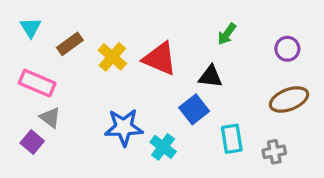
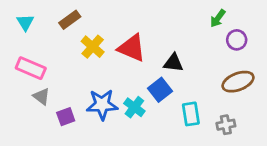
green arrow: (227, 34) -> (218, 18), moved
brown rectangle: (70, 44) -> (70, 20), moved
purple square: (32, 142) -> (66, 117), moved, turned 30
cyan cross: (163, 147) -> (134, 107), moved

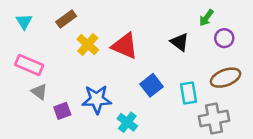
black triangle: (173, 63) -> (180, 42), moved, turned 30
cyan cross: (134, 107) -> (127, 122), moved
cyan rectangle: (191, 114) -> (189, 93), moved
gray cross: (226, 125) -> (214, 118), size x1.6

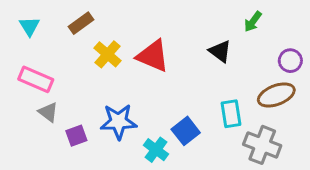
purple circle: (224, 38) -> (290, 61), moved
blue square: (152, 85) -> (186, 131), moved
gray cross: (214, 118) -> (262, 145), turned 32

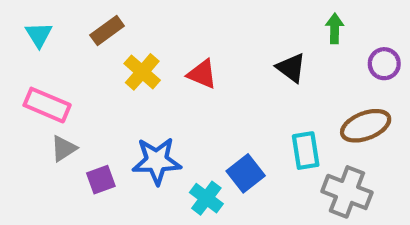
green arrow: (253, 22) -> (335, 29), turned 145
red triangle: (153, 56) -> (202, 74), size x0.7
purple circle: (290, 61) -> (384, 64), moved
gray triangle: (48, 112) -> (64, 148), turned 50

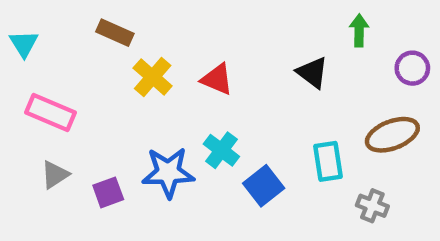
brown rectangle: (107, 31) -> (115, 33), turned 60
cyan triangle: (39, 35) -> (24, 44), moved
gray triangle: (64, 148) -> (55, 175), moved
gray cross: (347, 192) -> (372, 206), size x0.6
cyan cross: (206, 198) -> (221, 150), moved

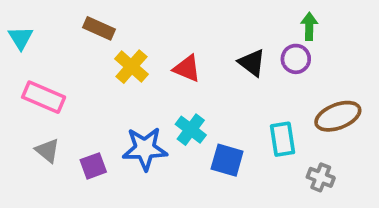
purple circle: (412, 68) -> (296, 59), moved
black triangle: (312, 73) -> (252, 63), moved
gray triangle: (55, 175) -> (47, 151), turned -48
blue square: (264, 186) -> (227, 160), turned -36

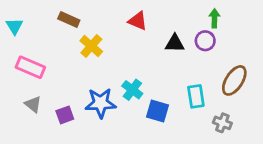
black triangle: (252, 63) -> (175, 43), turned -36
red triangle: (187, 68) -> (138, 21), moved
brown ellipse: (338, 116) -> (234, 80), turned -36

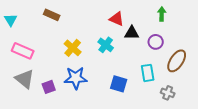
red triangle: (138, 21) -> (117, 19), moved
purple circle: (205, 41) -> (156, 42), moved
yellow cross: (91, 46) -> (73, 48), moved
cyan cross: (132, 90) -> (106, 45), moved
gray triangle: (33, 104) -> (25, 79), size x1.5

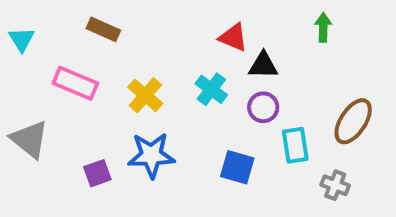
purple circle: (156, 42) -> (263, 107), moved
pink rectangle: (23, 51) -> (75, 83), moved
gray triangle: (25, 79) -> (29, 139), moved

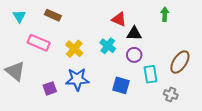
cyan triangle: (21, 39) -> (19, 16), moved

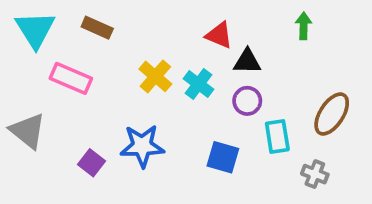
cyan triangle: (19, 16) -> (35, 30), size x1.6
yellow cross: (74, 49) -> (155, 76), moved
purple square: (50, 88) -> (92, 163), turned -32

